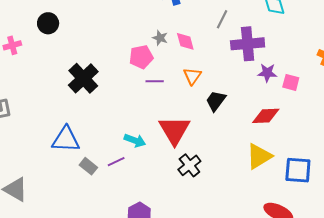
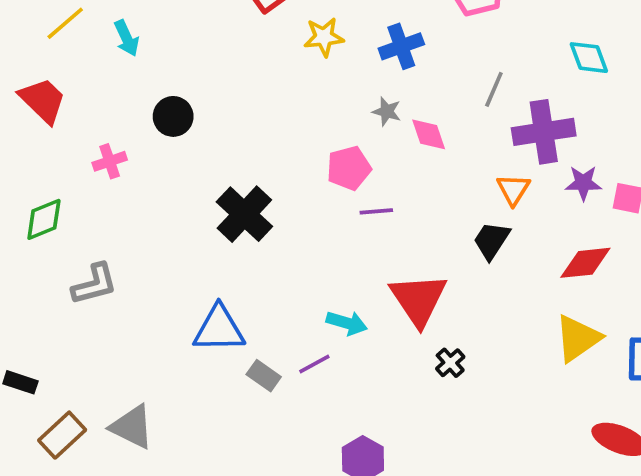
gray star: (160, 38) -> (387, 111), moved
orange triangle: (192, 76) -> (513, 189), moved
black cross: (189, 165) -> (450, 363), size x0.7

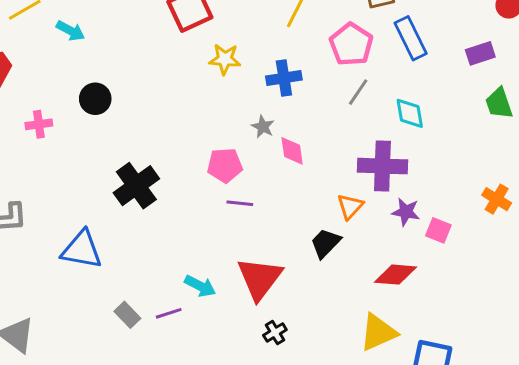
cyan arrow: (127, 38) -> (70, 31), turned -48
cyan diamond: (589, 58) -> (410, 113), moved
gray line: (494, 89) -> (358, 92), moved
blue triangle: (219, 329) -> (82, 250), moved

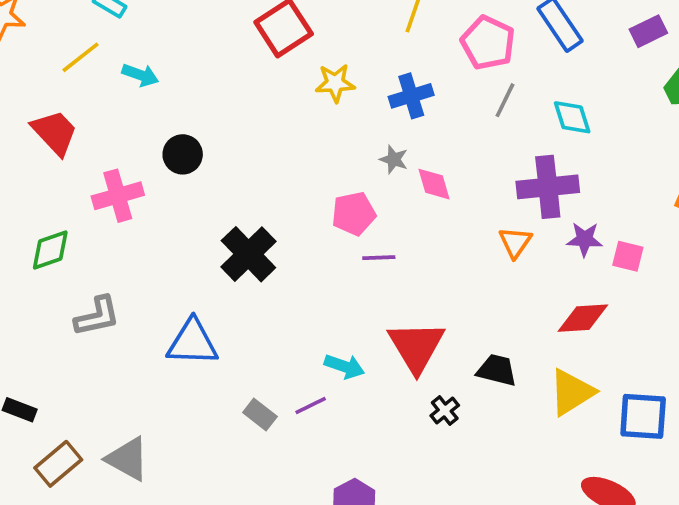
pink cross: (39, 124) -> (118, 196), size x1.5
black trapezoid: (325, 243) -> (497, 370), moved, turned 68

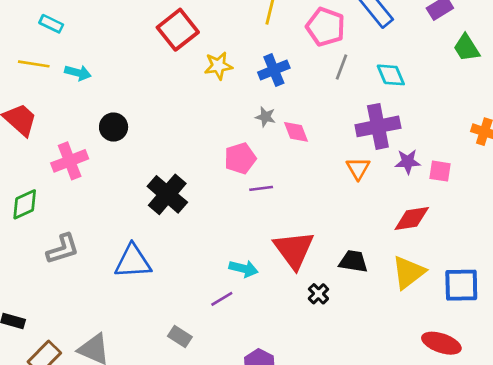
yellow line: (80, 57) -> (34, 64), turned 52
gray rectangle: (260, 415) -> (180, 337), moved

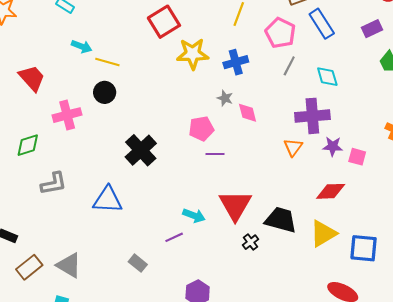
yellow line: (34, 64) -> (107, 62), moved
yellow star: (218, 66) -> (193, 54), size x1.4
black trapezoid: (353, 261) -> (281, 220), size x1.4

